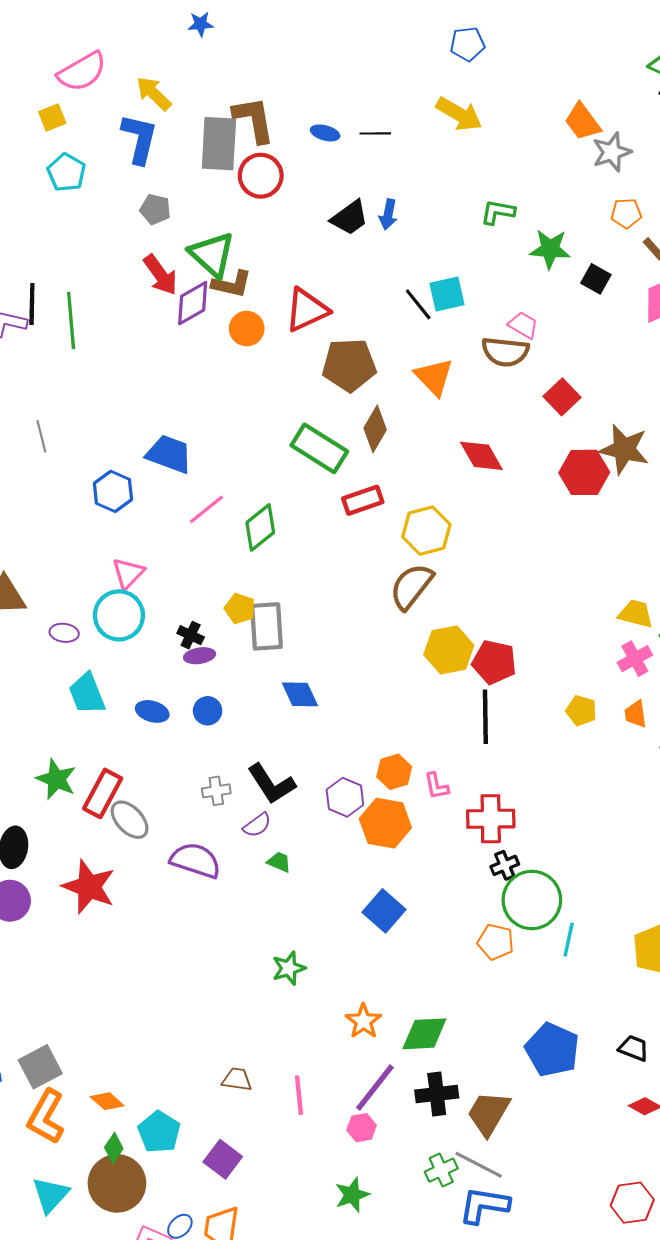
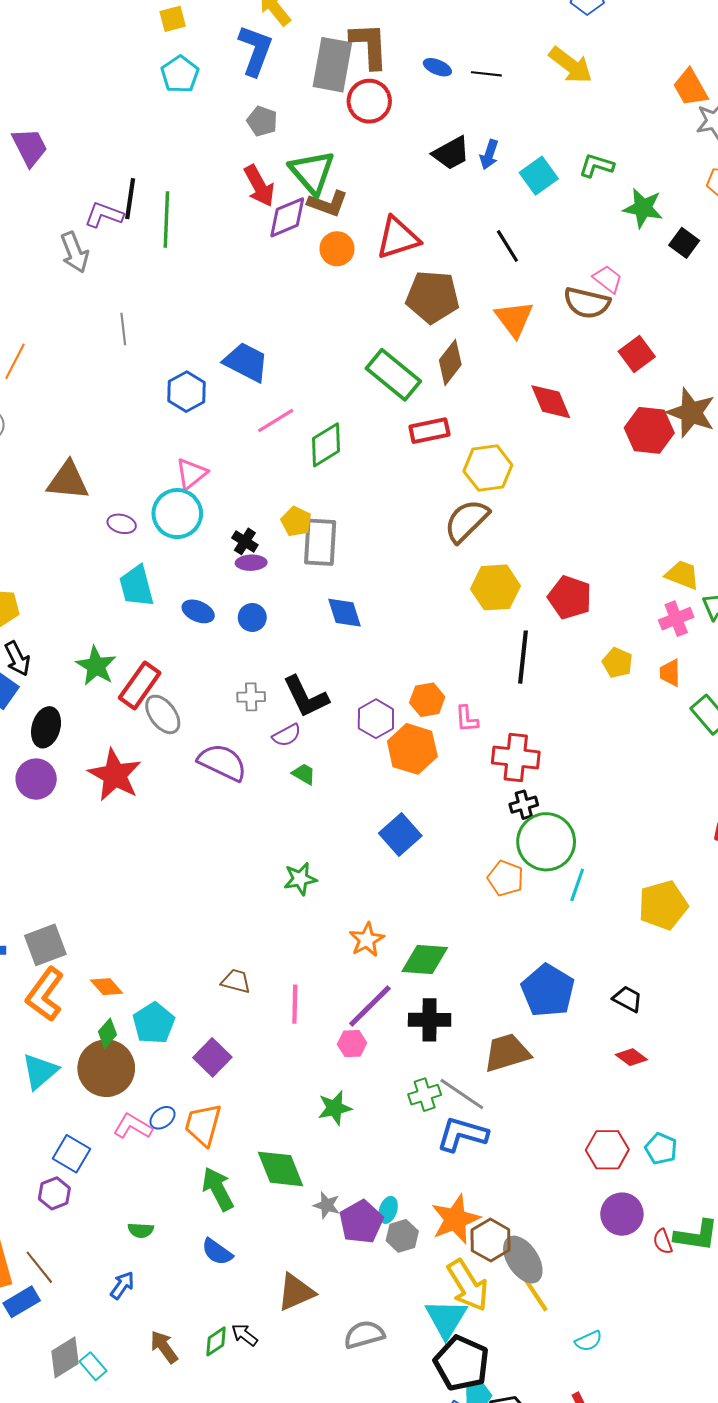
cyan square: (447, 294) -> (539, 176), moved, turned -30
red pentagon: (494, 662) -> (570, 597), moved
brown trapezoid: (488, 1113) -> (507, 1053), moved, turned 36

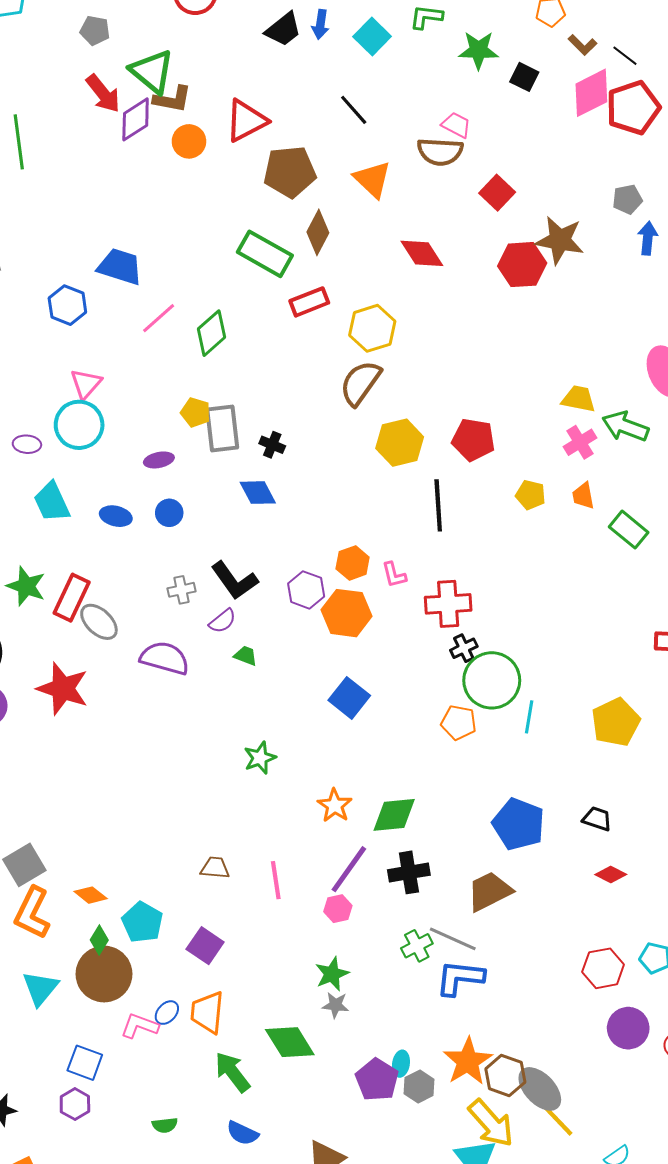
black cross: (245, 541) -> (272, 445), moved
gray star: (327, 1205) -> (335, 1005), moved

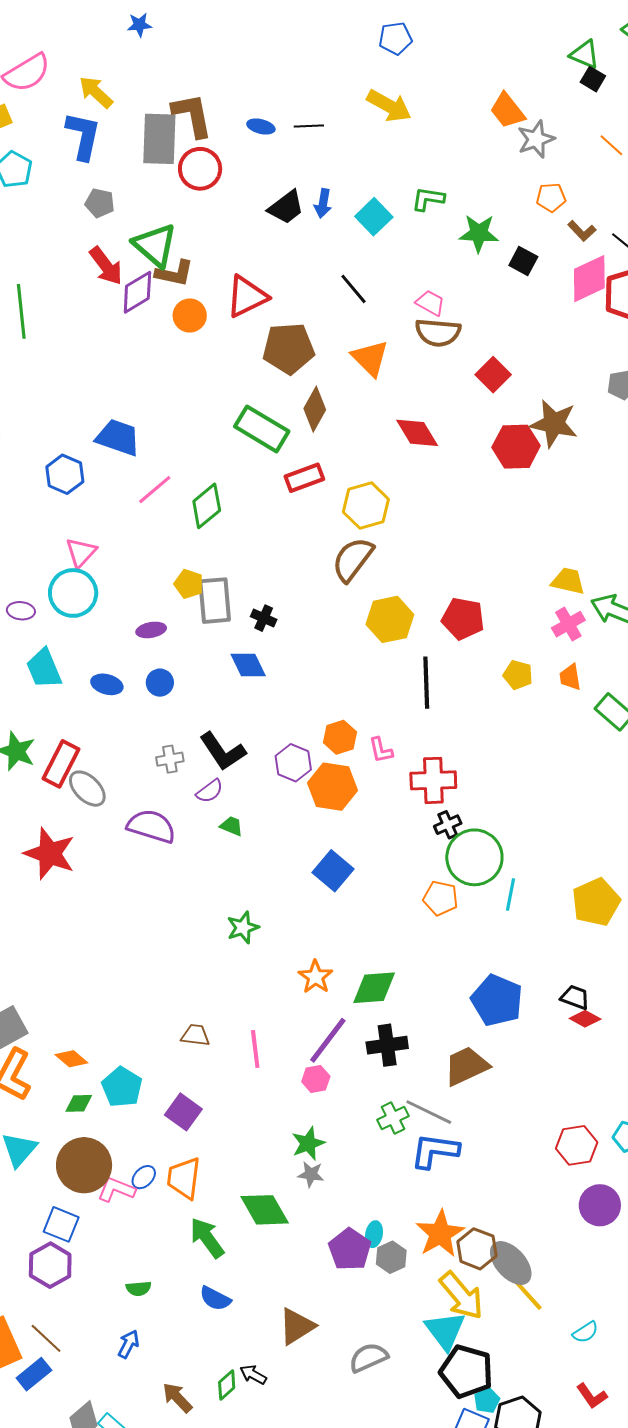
pink trapezoid: (456, 125) -> (430, 303), moved
red diamond: (611, 874) -> (585, 1019), moved
green diamond: (99, 940) -> (79, 1103), turned 56
brown circle: (104, 974) -> (84, 1165), moved
purple hexagon: (75, 1104) -> (50, 1265), size x1.4

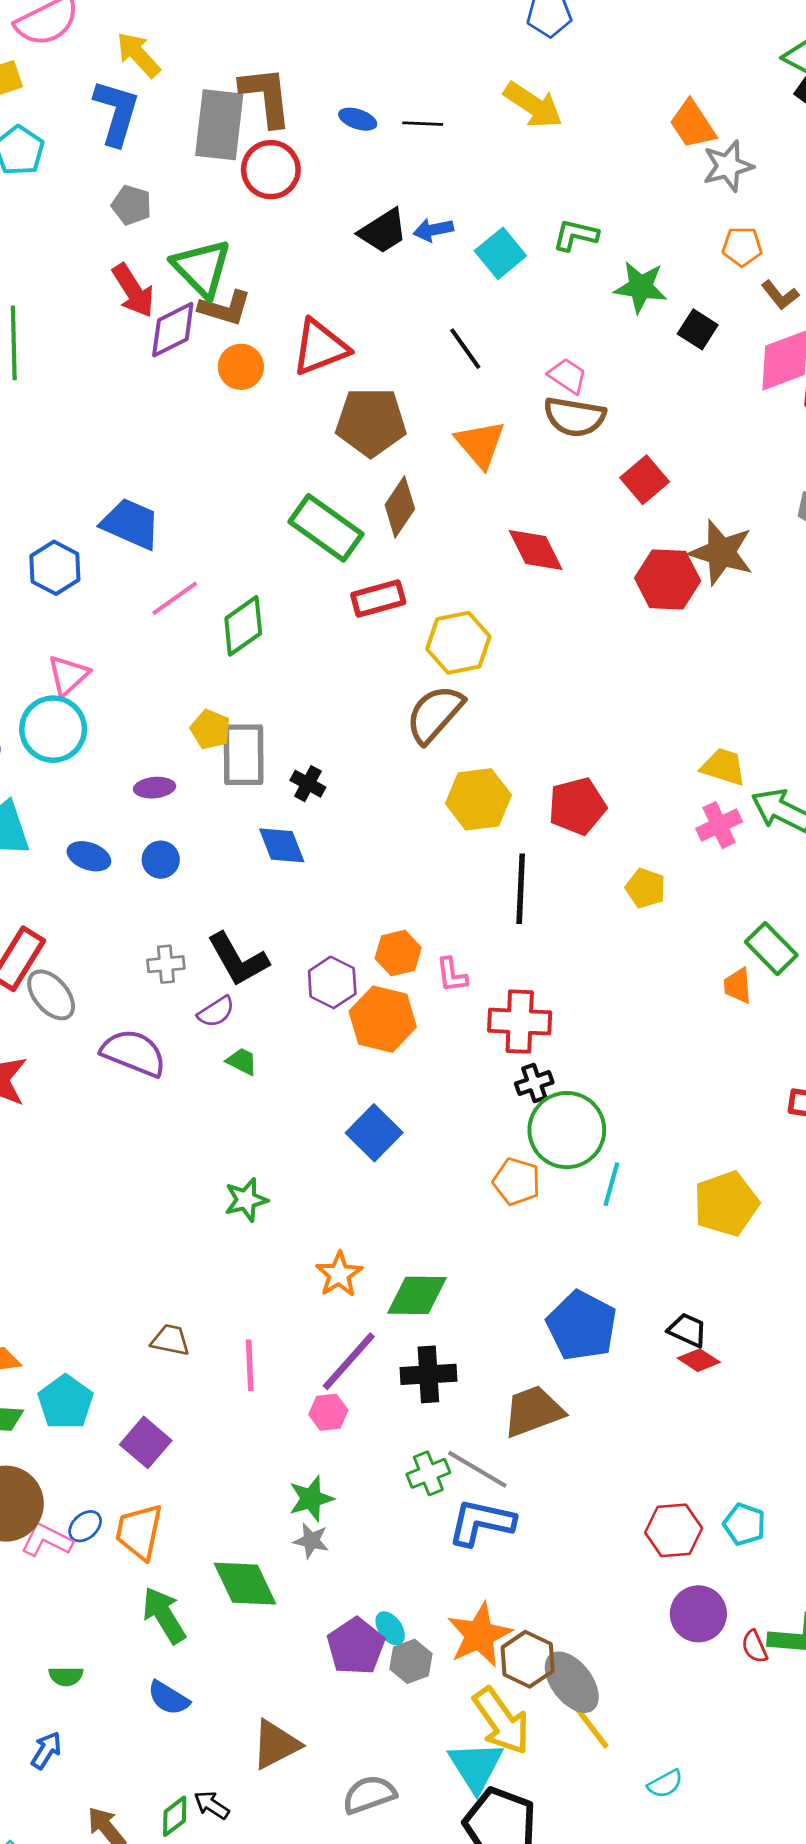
blue arrow: (323, 203) -> (433, 230), turned 64
red pentagon: (463, 619) -> (577, 806), turned -30
orange trapezoid: (570, 677) -> (738, 986), moved
cyan ellipse: (374, 1234) -> (390, 1628), turned -50

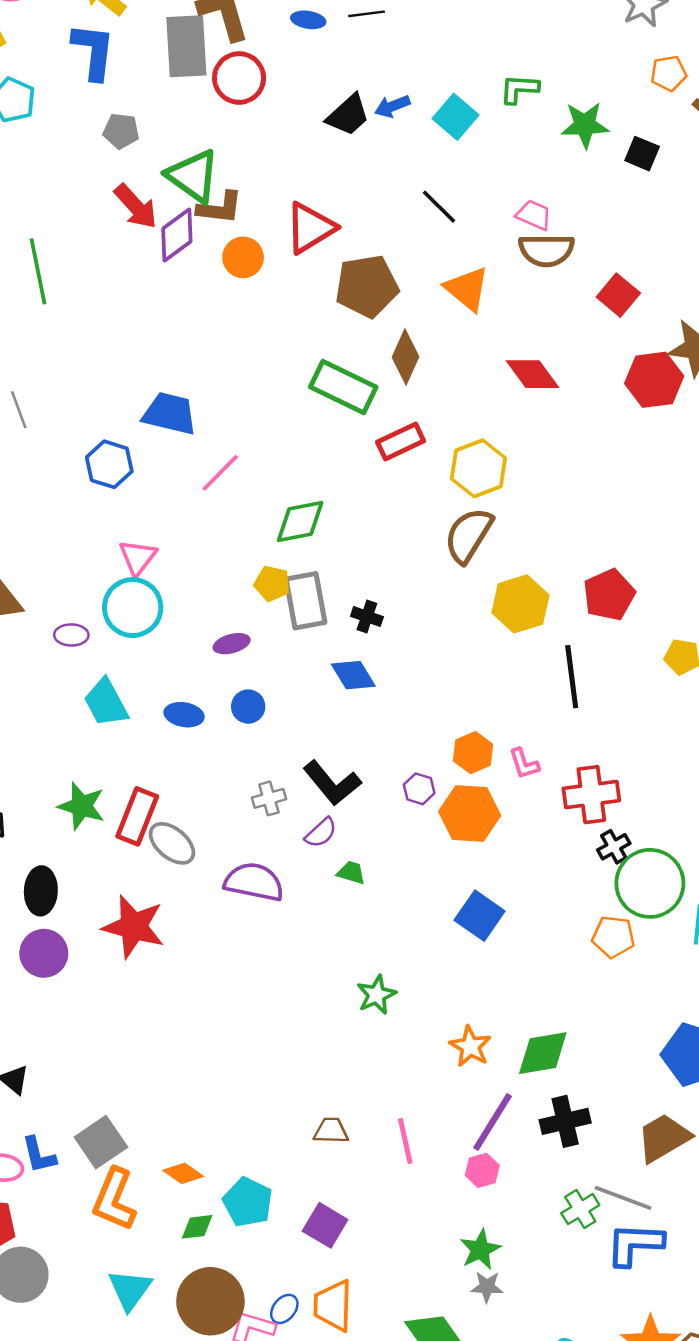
green diamond: (243, 626) -> (300, 521), moved, turned 34
purple hexagon: (332, 982) -> (419, 789), size x0.7

